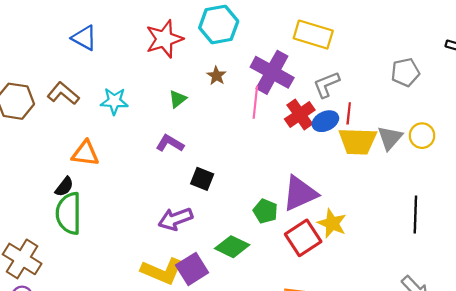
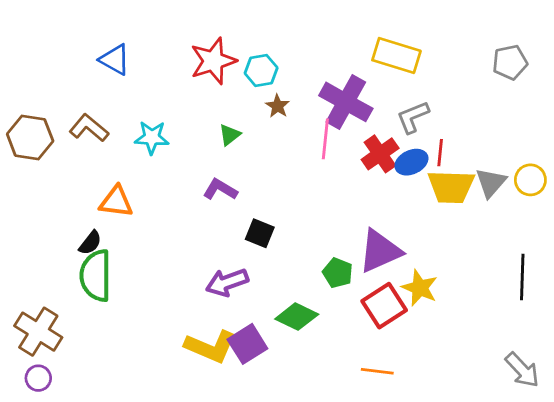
cyan hexagon: (219, 25) -> (261, 71), moved, size x0.7
gray pentagon: (405, 72) -> (510, 62), moved

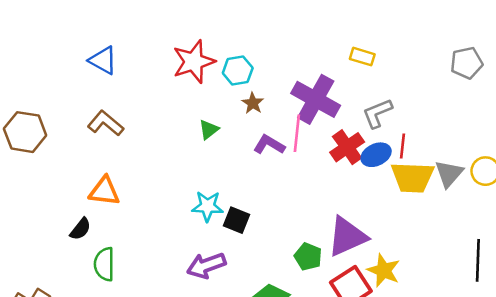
yellow rectangle: (396, 55) -> (362, 57), size x0.6
brown L-shape: (89, 128) -> (106, 123), moved
cyan star: (152, 138) -> (207, 206), moved
purple L-shape: (220, 189) -> (269, 145), moved
green semicircle: (96, 276) -> (104, 264), moved, size x0.7

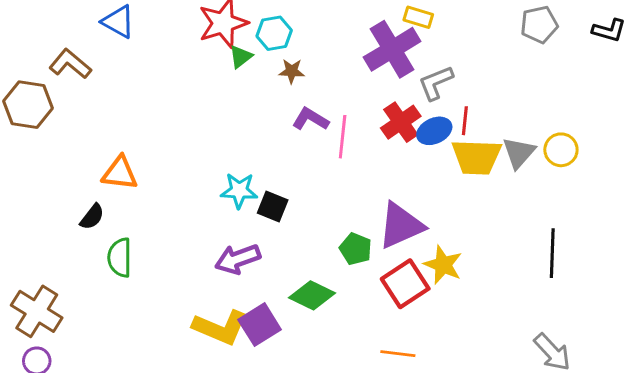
purple cross: (316, 99) -> (392, 49), moved, turned 30
brown star: (253, 103) -> (292, 71), turned -30
brown L-shape: (106, 123) -> (70, 64), moved
green triangle: (209, 130) -> (241, 57), moved
pink line: (297, 133) -> (343, 137), moved

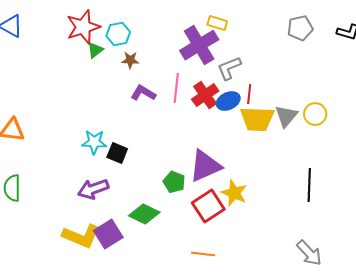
pink line: (343, 137) -> (176, 88), moved

